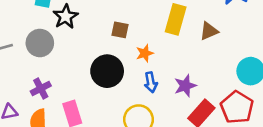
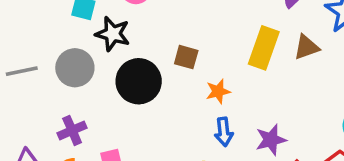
black star: (66, 17) -> (113, 34), turned -30
brown triangle: (209, 31) -> (306, 47), moved
black circle: (107, 71) -> (139, 81), moved

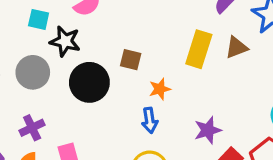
blue arrow: (224, 132) -> (150, 120), moved

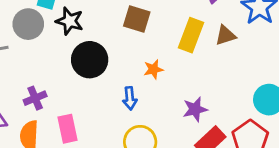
brown square: (131, 60) -> (137, 19), moved, size x1.4
gray circle: (33, 72) -> (28, 24), moved
blue arrow: (150, 120) -> (130, 98), moved

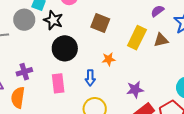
pink rectangle: (67, 129) -> (58, 83), moved

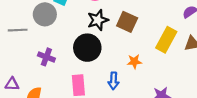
black star: (53, 20) -> (98, 20), moved, turned 30
purple cross: (24, 72) -> (46, 57), moved, turned 35

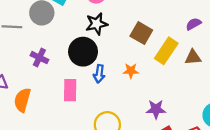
brown square: (127, 22) -> (141, 33), moved
blue arrow: (113, 81) -> (99, 74), moved

